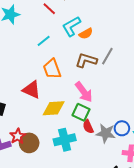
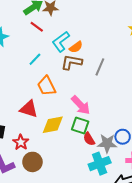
brown L-shape: (86, 60) -> (72, 62), moved
red star: (18, 136) -> (21, 142), moved
cyan cross: (65, 140) -> (100, 164), moved

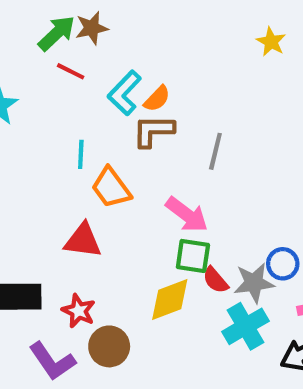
cyan line: (35, 59) -> (81, 154), moved, turned -32
gray line: (100, 67) -> (215, 151), moved
yellow diamond: (53, 125) -> (170, 299), moved

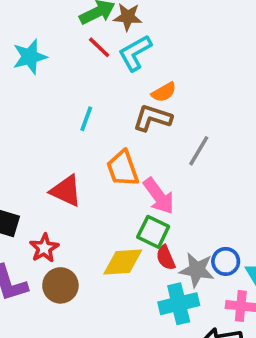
cyan L-shape: (124, 93) -> (135, 53), moved
orange trapezoid: (111, 188) -> (123, 168), moved

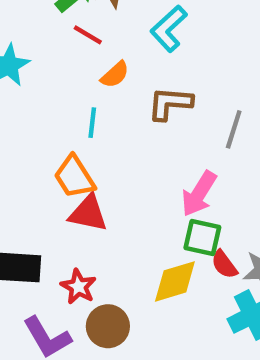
cyan L-shape: (135, 53) -> (169, 29), moved
orange semicircle: (164, 92) -> (115, 75), moved
orange trapezoid: (123, 168) -> (74, 177), moved
pink arrow: (159, 196) -> (199, 194), turned 81

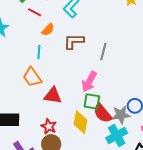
red triangle: (88, 213) -> (53, 96), moved
red semicircle: (224, 264) -> (103, 113), size x1.5
yellow diamond: (175, 281) -> (81, 122), turned -60
red star: (78, 287) -> (49, 126), moved

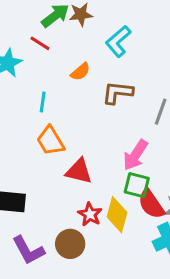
red line: (35, 12) -> (40, 43), moved
cyan line: (39, 52) -> (43, 102), moved
red star: (49, 126) -> (90, 214), moved

